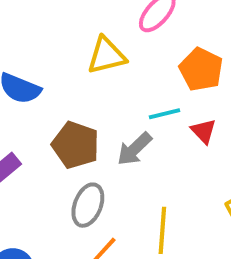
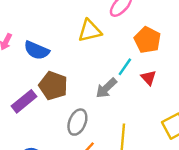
cyan line: (164, 114) -> (125, 67), turned -42
brown pentagon: (76, 145) -> (53, 86), moved

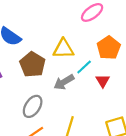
yellow triangle: (90, 31) -> (63, 49), moved
brown pentagon: (53, 86) -> (32, 64), moved

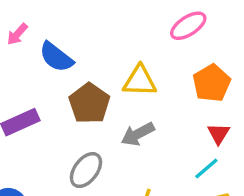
cyan line: (84, 67) -> (206, 168), moved
red triangle: (103, 81) -> (219, 134), moved

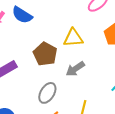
blue semicircle: (56, 57) -> (22, 15), moved

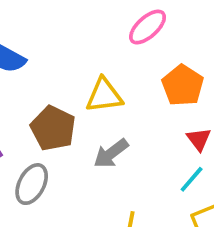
gray ellipse: (47, 93) -> (32, 184), moved

